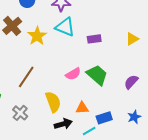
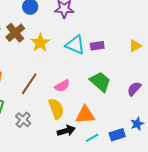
cyan triangle: (65, 27) -> (75, 45), moved
pink semicircle: (73, 74) -> (62, 86), moved
orange triangle: (82, 108) -> (85, 115), size x1.5
blue rectangle: (104, 118) -> (117, 135), moved

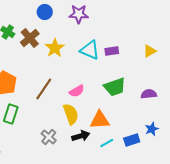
green trapezoid: (100, 82) -> (115, 87), turned 120
purple semicircle: (134, 89) -> (149, 94), turned 42
gray cross: (23, 120) -> (49, 137), moved

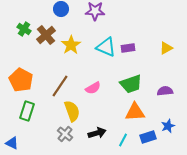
yellow semicircle: (71, 114) -> (72, 111), moved
orange triangle: (100, 120) -> (135, 112), moved
cyan line: (107, 143) -> (123, 140), turned -32

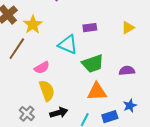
cyan triangle: (106, 47) -> (68, 45), moved
brown line: (60, 86) -> (17, 49), moved
pink semicircle: (93, 88) -> (42, 68), moved
yellow semicircle: (72, 111) -> (47, 91), moved

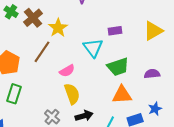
yellow triangle: (128, 28) -> (153, 31), size x1.5
cyan triangle: (68, 45) -> (93, 48), turned 30

